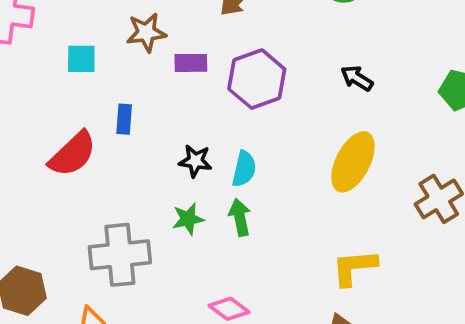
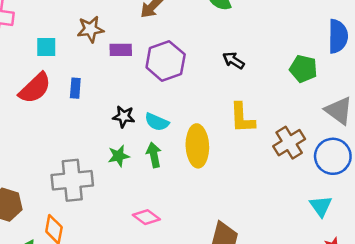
red semicircle: (73, 154) -> (35, 88), moved
yellow ellipse: (353, 162) -> (197, 146), moved, turned -30
cyan semicircle: (244, 169) -> (157, 122), turned 100
yellow L-shape: (354, 267) -> (242, 118), moved, turned -88

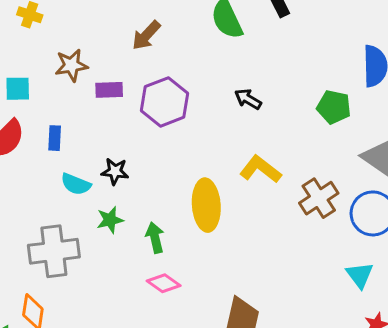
yellow L-shape: (242, 118) -> (260, 169), turned 132
cyan semicircle: (157, 122) -> (76, 184), moved
green arrow: (154, 155) -> (155, 238), moved
pink diamond: (146, 217) -> (164, 283), moved

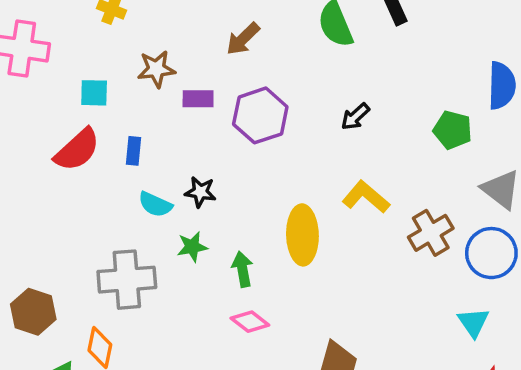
black arrow: (248, 99) -> (355, 117), turned -76

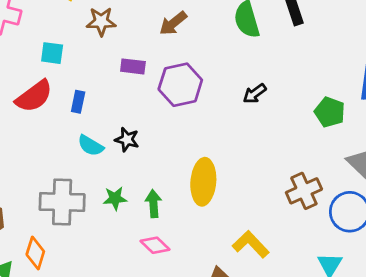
brown star: (156, 69) -> (101, 22), moved
yellow L-shape: (366, 197) -> (251, 244), moved
green star: (192, 247) -> (115, 198), moved

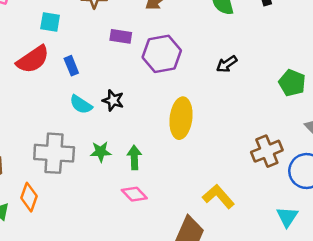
blue rectangle: (78, 102) -> (71, 66), turned -36
yellow ellipse: (203, 182) -> (181, 118), moved

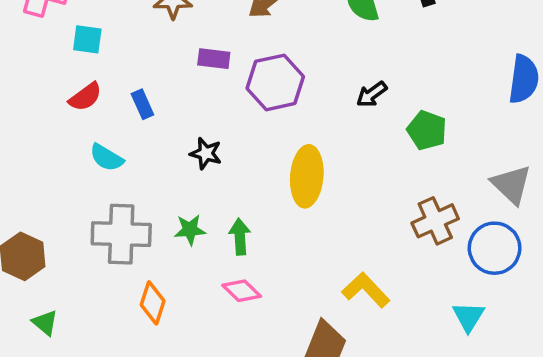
cyan square: (50, 22) -> (87, 39), moved
red semicircle: (33, 59) -> (85, 97), size x0.7
green pentagon: (292, 83) -> (427, 130), moved
cyan semicircle: (81, 105) -> (106, 158), moved
orange diamond: (29, 197) -> (153, 303), moved

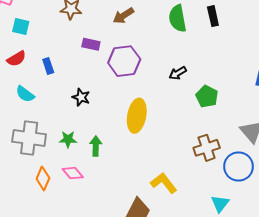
pink diamond: (242, 291) -> (73, 173), moved

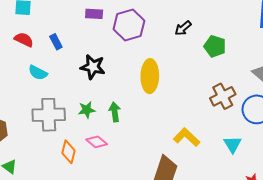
red semicircle: (16, 59) -> (24, 40), turned -114
black star: (81, 97) -> (93, 67), size x1.4
cyan triangle: (220, 204) -> (233, 144), moved

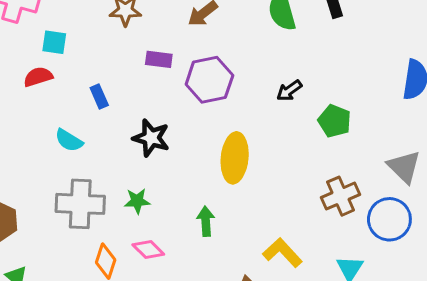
red semicircle: (24, 40) -> (38, 77), moved, turned -48
green arrow: (115, 112) -> (206, 221), moved

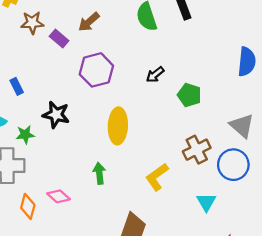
purple rectangle: (159, 59) -> (59, 39), moved, turned 36
green star: (137, 201) -> (25, 135), moved
yellow L-shape: (282, 253) -> (157, 177), moved, turned -80

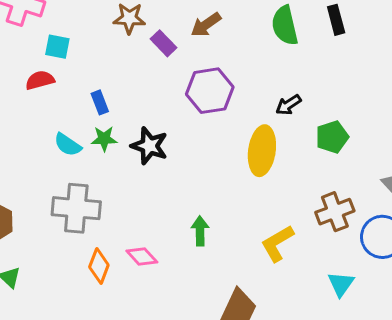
green pentagon: (189, 95) -> (332, 137), turned 30
yellow ellipse: (118, 126) -> (262, 151), moved
green star: (25, 135) -> (104, 139), moved

